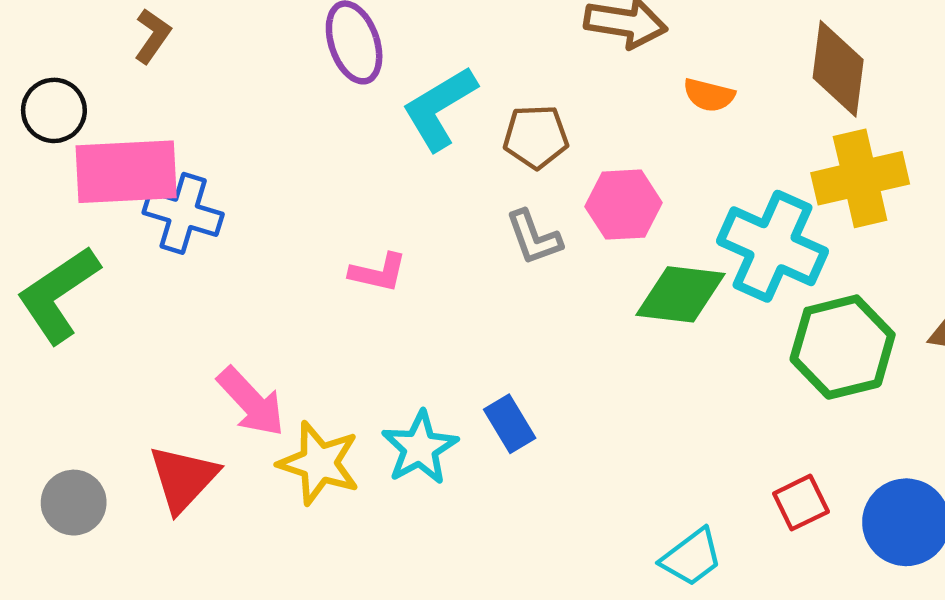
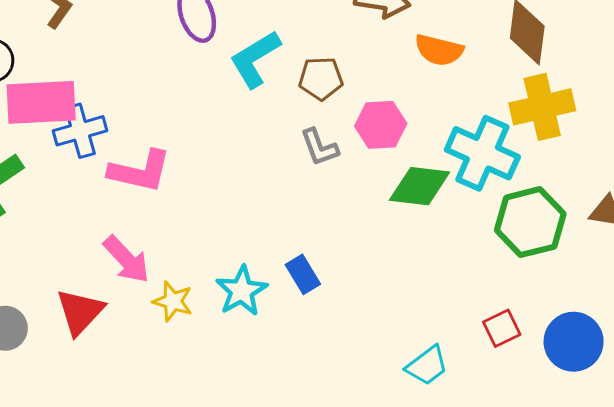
orange semicircle: (709, 95) -> (439, 50), size x1.4
blue cross: (183, 213) -> (80, 131), turned -33
pink L-shape: (378, 273) -> (140, 171), moved, size x1.6
yellow star: (319, 463) -> (173, 301), size x0.7

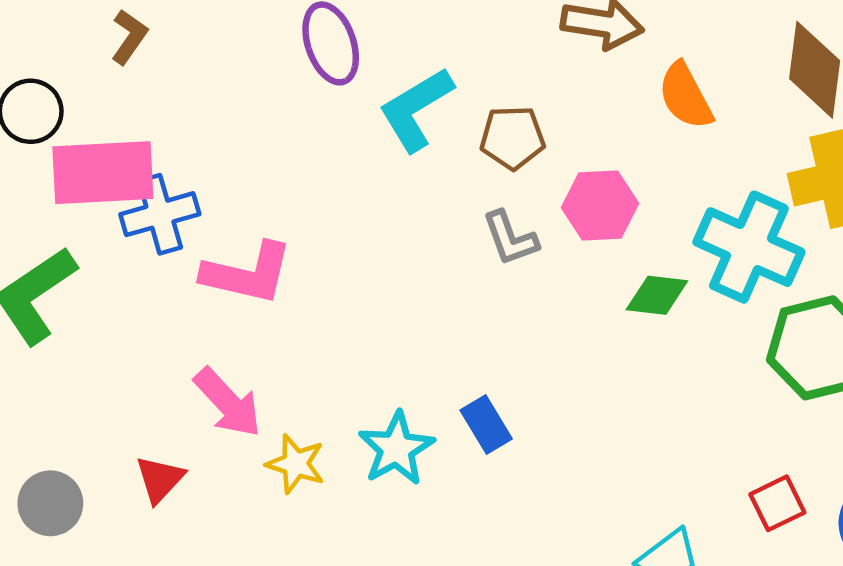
orange semicircle: (439, 50) -> (685, 96), turned 48
green diamond: (420, 186) -> (657, 295), size x0.7
red triangle: (80, 312) -> (160, 479), size x0.7

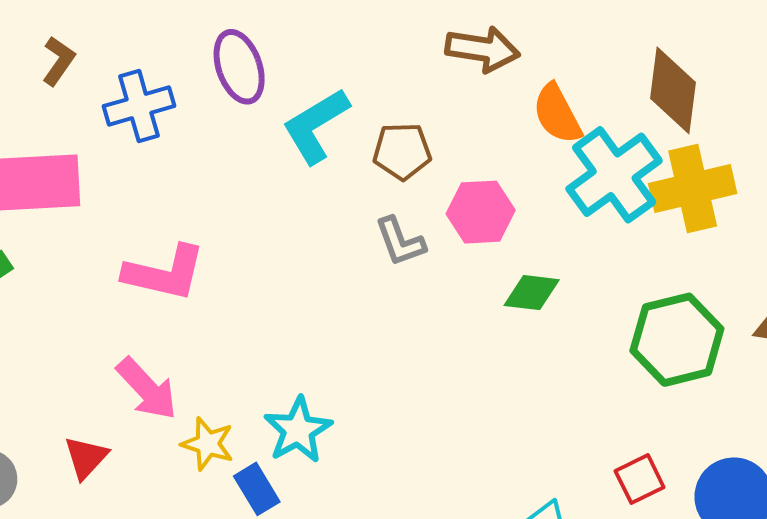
blue cross: (160, 214) -> (139, 106), moved
cyan cross: (749, 247) -> (614, 175), moved, turned 30
blue rectangle: (486, 424) -> (257, 489), moved

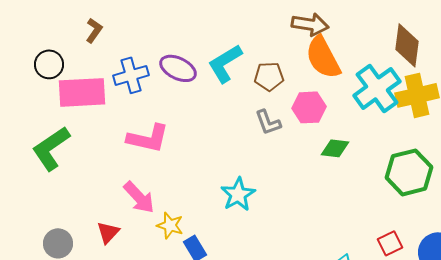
purple ellipse: (239, 67) -> (178, 68), moved, turned -45
blue cross: (139, 106) -> (131, 75), moved
orange semicircle: (557, 114) -> (323, 57), moved, size x1.4
cyan star: (298, 430) -> (238, 194), moved

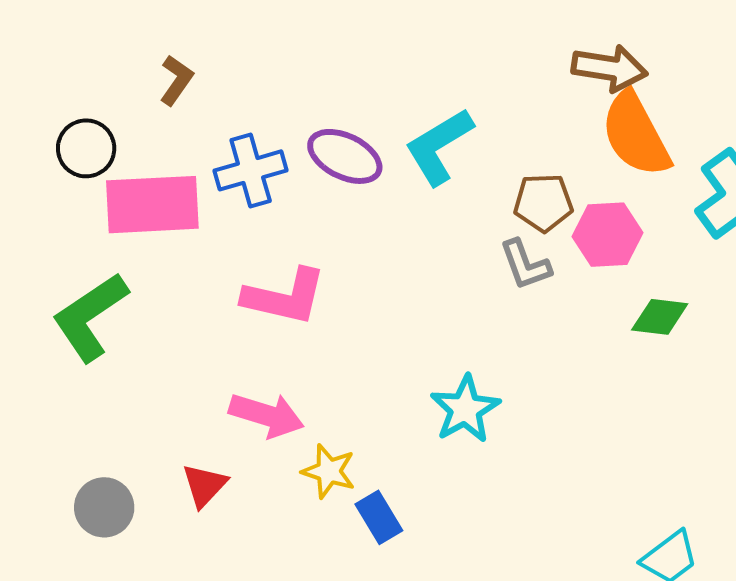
brown pentagon: (269, 76) -> (543, 203), moved
pink arrow: (139, 197) -> (267, 415), turned -30

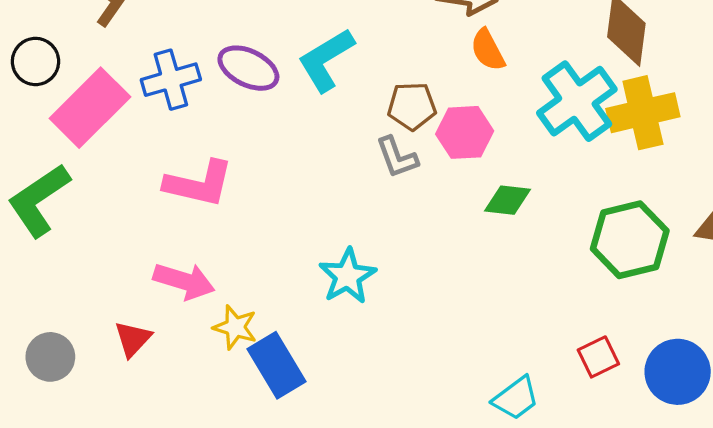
orange semicircle: (636, 134) -> (488, 50), size x0.6
pink rectangle: (152, 205) -> (90, 108), turned -42
blue rectangle: (379, 517) -> (276, 365), size x1.5

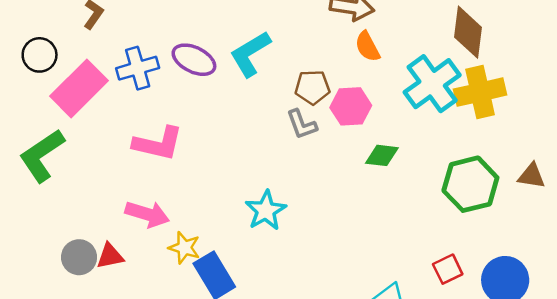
red triangle: (133, 339) -> (110, 256), turned 36
gray circle: (50, 357) -> (79, 257), moved

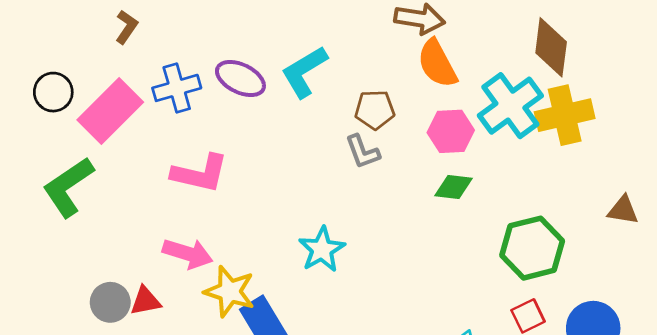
orange semicircle: (367, 47) -> (437, 64), size x1.4
black circle: (40, 55) -> (53, 92), moved
pink hexagon: (351, 106) -> (451, 131), moved
green hexagon: (470, 184) -> (532, 248), moved
yellow star: (184, 248) -> (230, 291), size x1.4

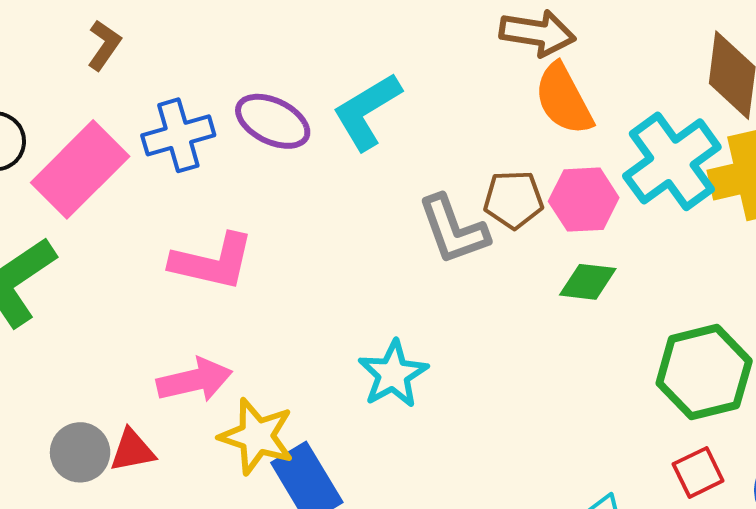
brown pentagon: (375, 110) -> (513, 200), moved
gray L-shape: (363, 152) -> (453, 230), size x1.4
pink arrow: (188, 253) -> (194, 380), turned -30

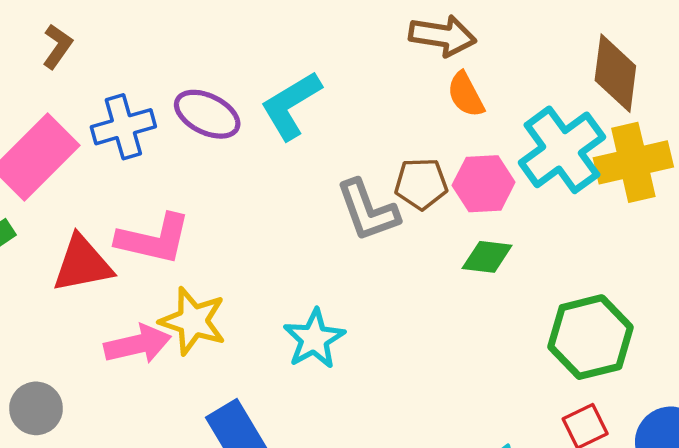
orange semicircle: (564, 99) -> (466, 95), size x0.7
yellow star: (257, 436) -> (193, 321), moved
red triangle: (132, 450) -> (82, 264), moved, size x1.5

